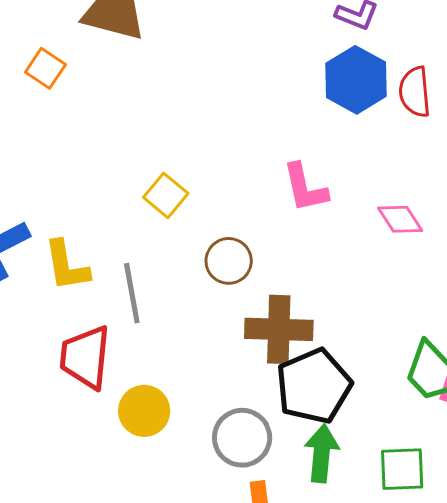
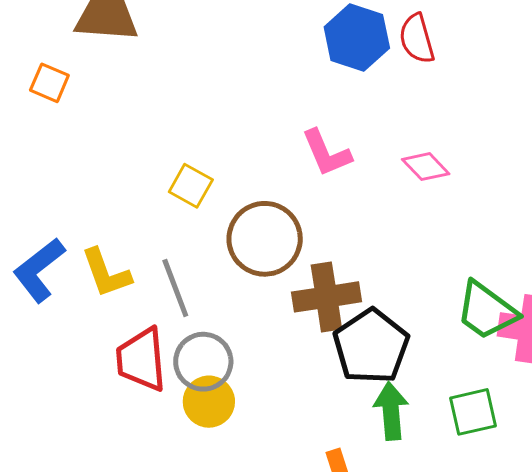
brown circle: (229, 261) -> (265, 239), size x1.6
gray circle: (242, 438) -> (203, 362), moved

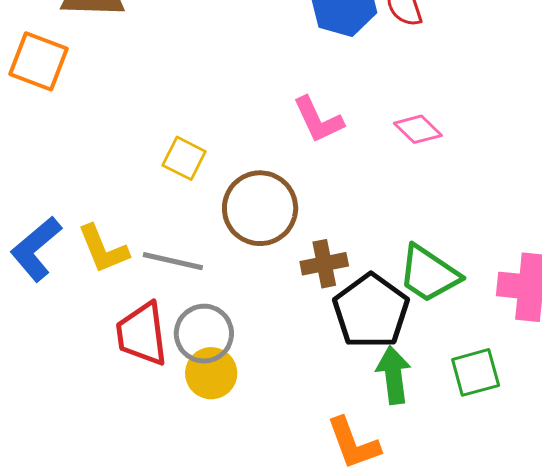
orange square: (49, 83) -> (38, 61), size x1.5
gray line: (175, 288) -> (173, 261), turned -54
brown cross: (326, 297) -> (324, 264), size x0.7
green trapezoid: (487, 311) -> (429, 274), moved

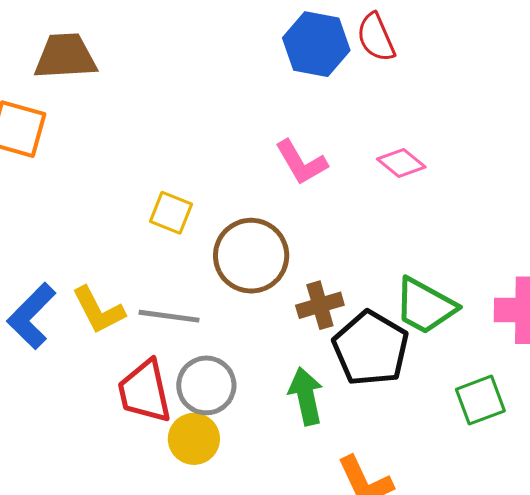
yellow circle: (211, 373) -> (194, 439), moved
green arrow: (394, 375) -> (306, 396), moved

